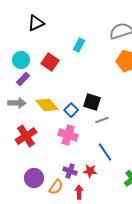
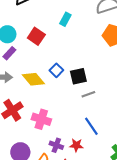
black square: (92, 102) -> (78, 76), turned -30
blue square: (71, 110) -> (56, 70), moved
pink cross: (68, 135) -> (41, 119), moved

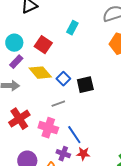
yellow diamond: (33, 79) -> (40, 73), moved
gray line: (88, 94) -> (58, 104), moved
blue line: (91, 126) -> (74, 135), moved

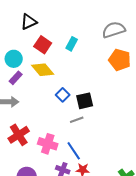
red square: (43, 45) -> (43, 45), moved
yellow diamond: (40, 73) -> (43, 70), moved
gray line: (58, 104) -> (77, 120), moved

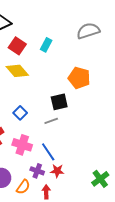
orange pentagon: (120, 60) -> (79, 78), moved
blue square: (63, 95) -> (20, 113), moved

